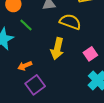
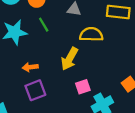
yellow semicircle: (70, 22) -> (91, 34), turned -35
pink square: (90, 54) -> (83, 87), moved

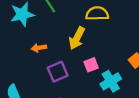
purple square: (35, 90) -> (58, 72), moved

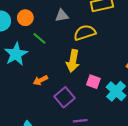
pink square: (91, 65) -> (93, 82), turned -32

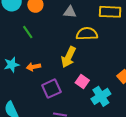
green line: (39, 38) -> (28, 32), moved
cyan star: (16, 54) -> (12, 65), moved, size x0.7

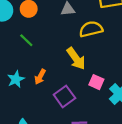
yellow arrow: (69, 57) -> (76, 59), turned -50
orange arrow: (33, 67) -> (40, 77), turned -40

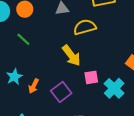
orange arrow: (40, 77) -> (34, 86), moved
pink square: (96, 82) -> (91, 77), turned -32

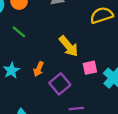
yellow semicircle: (85, 27) -> (102, 15), moved
orange arrow: (34, 86) -> (39, 69), moved

